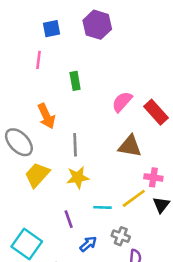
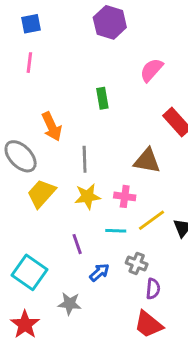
blue square: (52, 29) -> (31, 24), moved
pink line: (39, 60) -> (29, 63), moved
green rectangle: (75, 81) -> (102, 98), moved
pink semicircle: (122, 102) -> (151, 70), moved
pink cross: (153, 177) -> (125, 196), moved

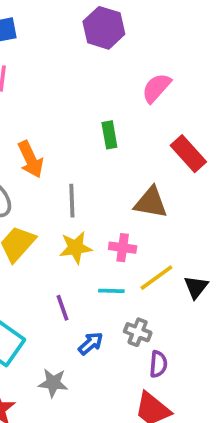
green rectangle: (102, 98) -> (109, 135), moved

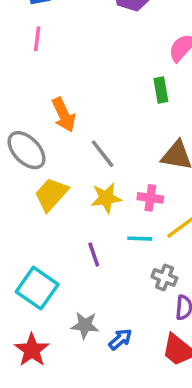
green rectangle: (109, 135) -> (161, 90), moved
gray line: (72, 201) -> (103, 154), turned -36
blue arrow: (91, 343) -> (120, 339), moved

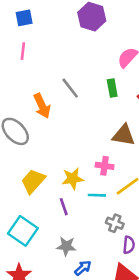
gray line: (103, 154) -> (70, 88), moved
yellow trapezoid: (51, 194) -> (33, 181), moved
yellow star: (106, 198) -> (73, 179), moved
gray star: (85, 325) -> (66, 246), moved

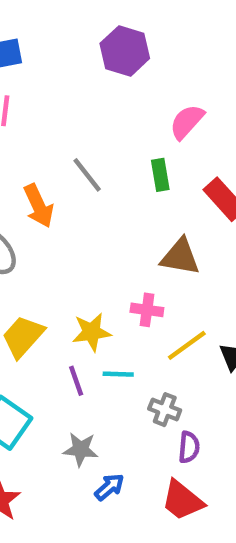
cyan line: (97, 195) -> (118, 374), moved

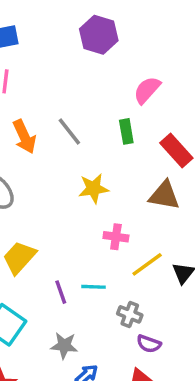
orange arrow: (38, 206) -> (24, 137), moved
brown triangle: (180, 257) -> (164, 195), moved
yellow star: (92, 332) -> (94, 188), moved
purple semicircle: (189, 447) -> (149, 344), turned 105

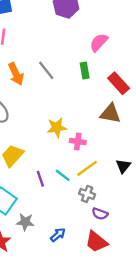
yellow star: (94, 188) -> (57, 128), moved
yellow line: (147, 264) -> (87, 168), moved
cyan line: (94, 287) -> (63, 175), turned 35
gray star: (64, 346) -> (25, 222), moved

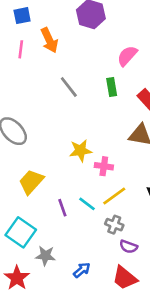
orange arrow: (16, 74) -> (49, 40), moved

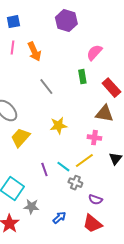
orange arrow: (49, 40) -> (34, 52), moved
gray line: (69, 87) -> (46, 87), moved
pink cross: (104, 166) -> (94, 138), moved
yellow trapezoid: (31, 182) -> (20, 138), moved
gray cross: (114, 225) -> (75, 183), moved

